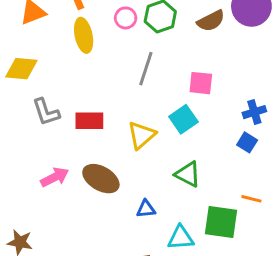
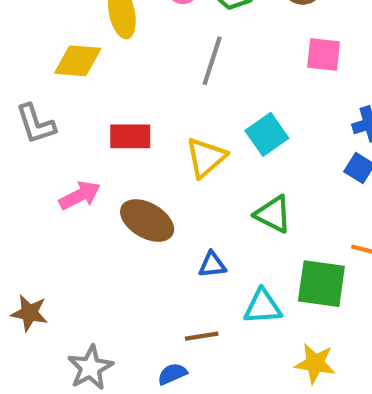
yellow diamond: (21, 69) -> (78, 61), moved
pink square: (201, 83) -> (324, 55), moved
gray L-shape: (46, 112) -> (36, 124), moved
pink arrow: (55, 177) -> (80, 195), moved

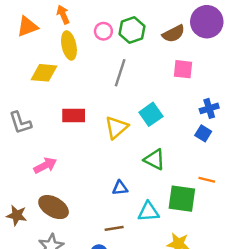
gray L-shape: (36, 124) -> (20, 123), moved
pink arrow: (80, 195) -> (45, 165), moved
brown ellipse: (147, 221) -> (54, 207), moved

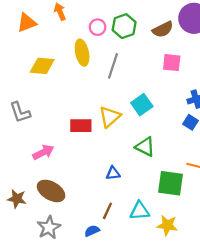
yellow ellipse: (69, 45) -> (82, 53), moved
red rectangle: (74, 116) -> (81, 126), moved
cyan triangle: (149, 212) -> (140, 211), moved
brown line: (114, 228) -> (107, 211), turned -56

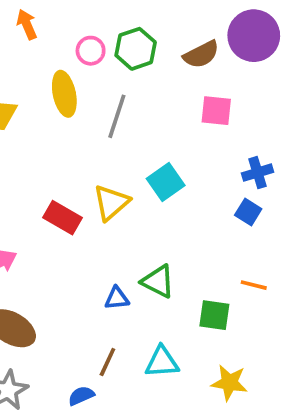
red rectangle: (81, 126) -> (62, 218), turned 30
green triangle: (145, 147) -> (158, 281), moved
green square: (171, 183) -> (214, 315), size x0.7
yellow star: (167, 225) -> (229, 383), moved

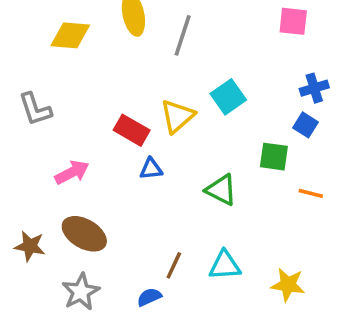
pink square: (216, 111) -> (293, 21), moved
blue triangle: (117, 298) -> (151, 169), moved
green square: (214, 315) -> (274, 157), moved

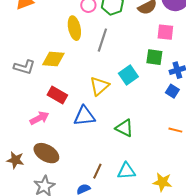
yellow diamond: (70, 35) -> (53, 59), moved
gray L-shape: (35, 109) -> (24, 67), moved, turned -55
red rectangle: (132, 130) -> (57, 95), moved
green square: (274, 157) -> (154, 57), moved
blue triangle: (151, 169) -> (84, 116), size x1.6

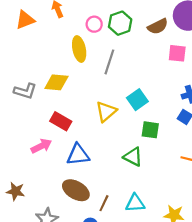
green square: (154, 57) -> (150, 130), moved
blue triangle: (84, 116) -> (78, 155), moved
brown ellipse: (46, 153) -> (76, 190), moved

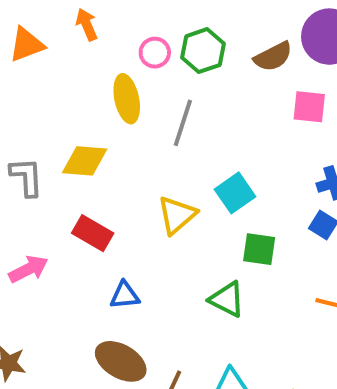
gray L-shape: (25, 91) -> (26, 177), turned -110
pink arrow: (41, 146) -> (28, 269), moved
blue triangle: (78, 155) -> (125, 295), size x0.7

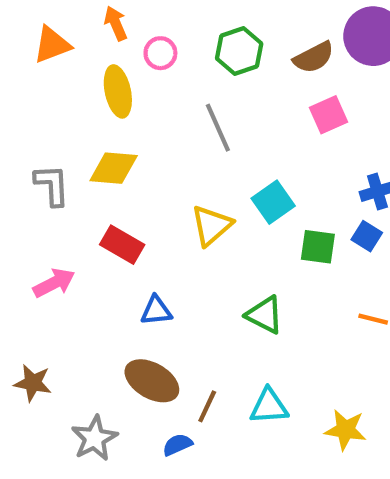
pink circle: (155, 53) -> (160, 53), moved
yellow ellipse: (127, 99) -> (118, 91), moved
pink square: (309, 107) -> (328, 115), moved, turned -30
gray line: (183, 123) -> (218, 128), turned -42
green square: (259, 249) -> (318, 247), moved

